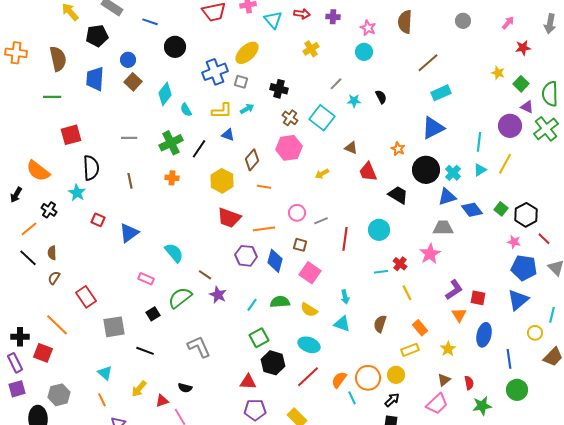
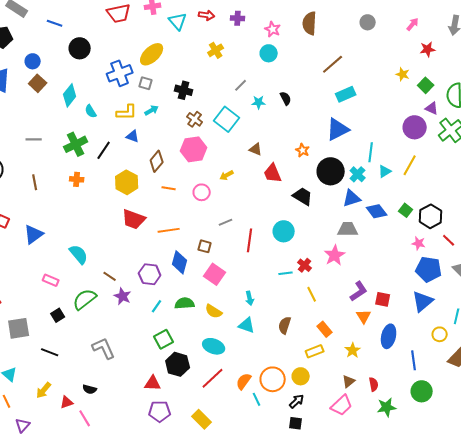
cyan line: (479, 142) -> (371, 152), moved
pink circle: (297, 213) -> (202, 192), moved
purple hexagon: (246, 256) -> (150, 274), moved

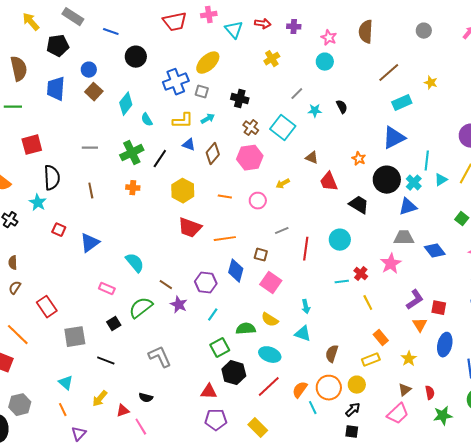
yellow star: (403, 74) -> (431, 83), moved
brown diamond: (157, 161) -> (213, 154), moved
blue diamond: (377, 211) -> (435, 251), moved
green semicircle: (185, 303) -> (246, 329), moved
brown semicircle: (285, 325) -> (332, 354), moved

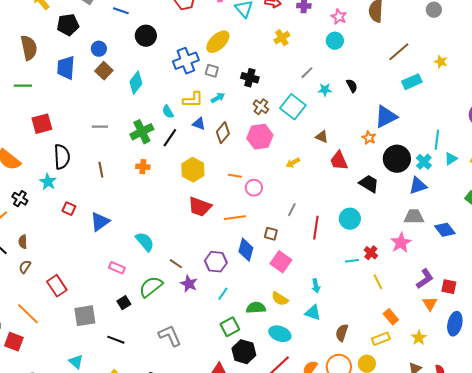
cyan semicircle: (147, 120) -> (168, 112), moved
blue triangle: (394, 138) -> (386, 117), moved
pink circle: (258, 201) -> (254, 188), moved
gray line: (282, 231) -> (292, 210), turned -40

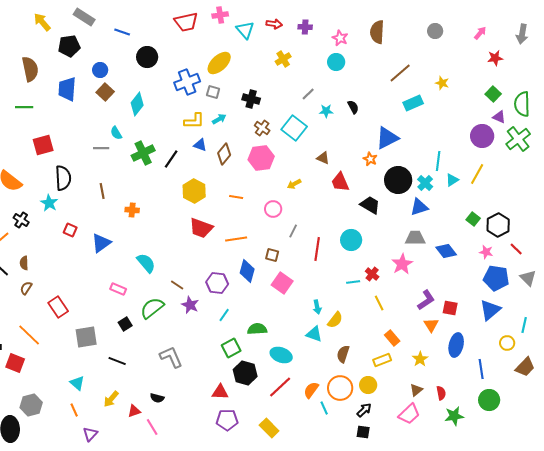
cyan semicircle: (168, 112) -> (116, 133), moved
orange cross: (143, 167) -> (132, 210), moved
pink circle: (254, 188) -> (273, 209), moved
yellow semicircle: (280, 299) -> (335, 320), moved, turned -84

